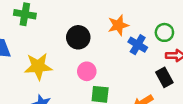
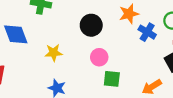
yellow star: (38, 66) -> (54, 53), size x0.7

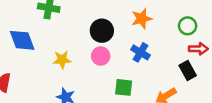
blue cross: (147, 32) -> (140, 52), moved
pink circle: (99, 57) -> (101, 56), moved

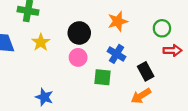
yellow star: (62, 60) -> (41, 42), moved, turned -30
black rectangle: (188, 71) -> (146, 71), moved
green square: (124, 87) -> (103, 77), moved

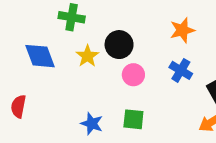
black circle: (79, 33) -> (119, 45), moved
green square: (103, 77) -> (133, 119), moved

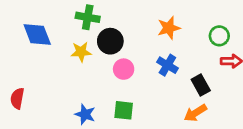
green cross: (72, 17) -> (88, 17), moved
blue diamond: (40, 56) -> (37, 35), moved
yellow star: (87, 56) -> (81, 52), turned 30

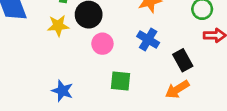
green square: (124, 110) -> (120, 81), moved

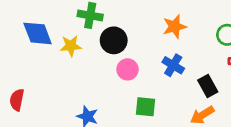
yellow star: (58, 26) -> (71, 46), moved

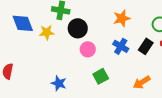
black rectangle: (208, 86) -> (146, 46), moved, turned 63
green square: (146, 107) -> (101, 76), turned -35

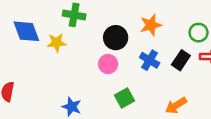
black circle: (78, 28) -> (116, 38), moved

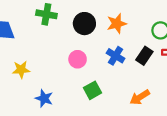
black circle: (116, 38) -> (84, 24), moved
yellow star: (57, 43) -> (21, 70), moved

